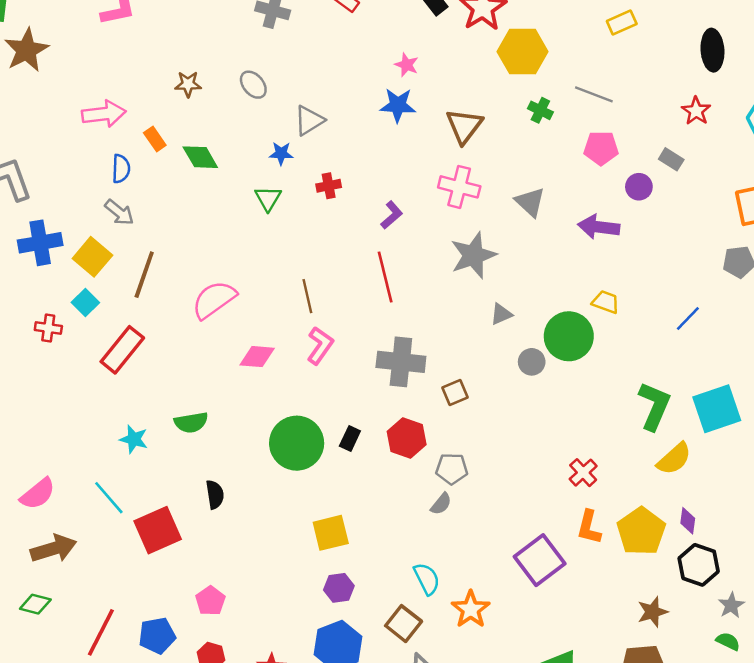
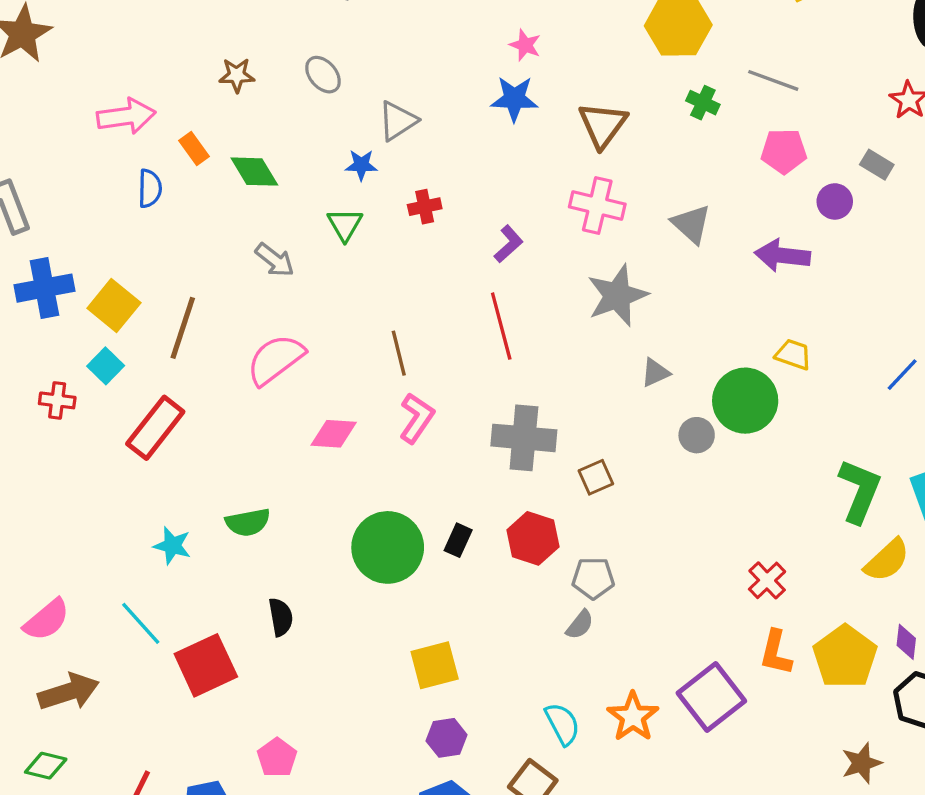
gray arrow: (119, 212) -> (275, 260), moved
orange star: (471, 609) -> (633, 717), moved

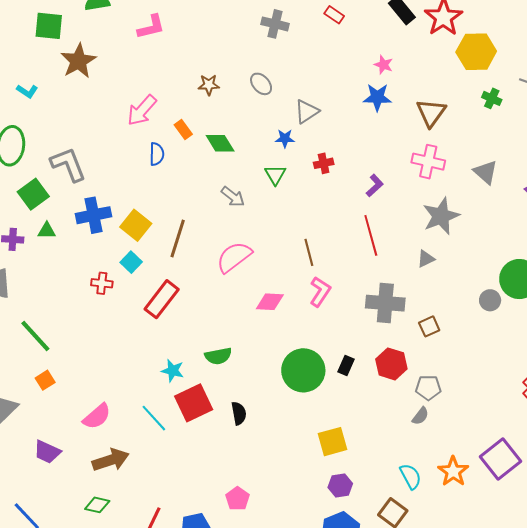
pink arrow: (126, 116) -> (142, 110), turned 140
gray triangle: (655, 373) -> (426, 259), moved
red square: (206, 665) -> (194, 403), moved

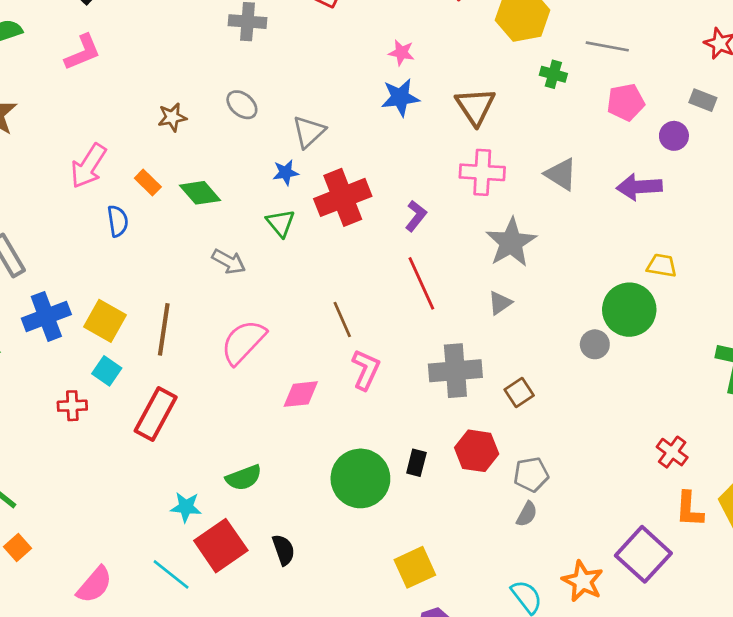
red cross: (324, 163) -> (343, 197), size x2.0

